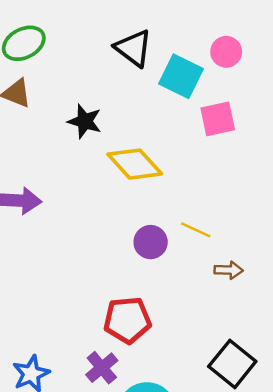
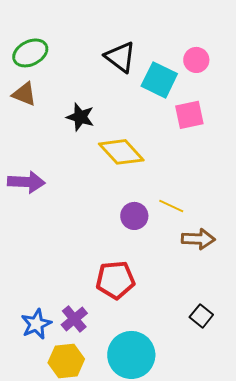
brown arrow: (229, 270) -> (198, 239), size x1.4
black square: (232, 364) -> (201, 316), size x0.6
purple cross: (102, 368) -> (74, 319), moved

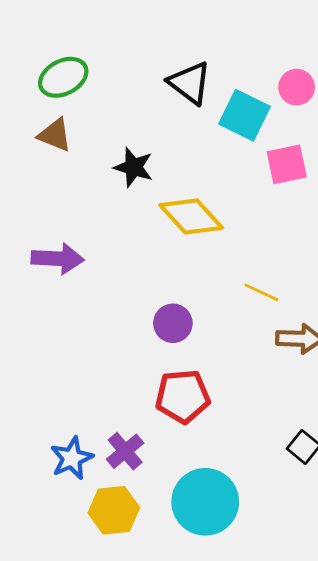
purple circle: (134, 216) -> (173, 323), moved

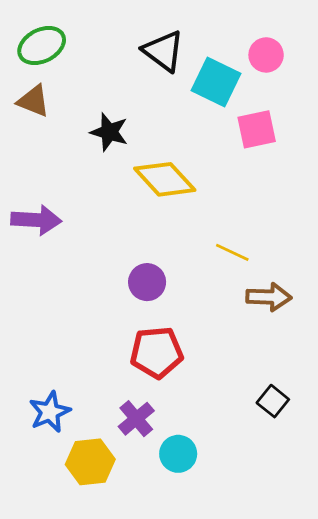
purple cross: (125, 451) -> (136, 419), moved
cyan circle: (205, 502) -> (178, 454), size x0.6

